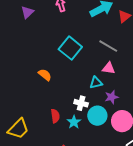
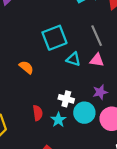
gray line: (108, 46) -> (97, 36), turned 36
cyan square: (70, 48) -> (54, 38), turned 30
cyan triangle: (96, 83) -> (73, 59), moved, turned 32

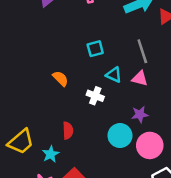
cyan square: (54, 38) -> (95, 49), size x0.6
white cross: (66, 99) -> (95, 96), moved
cyan star: (58, 120) -> (51, 154), moved

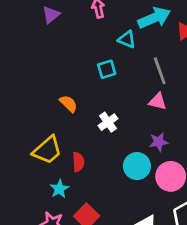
cyan triangle: (114, 75) -> (127, 39), moved
white cross: (95, 96) -> (108, 122), turned 35
yellow trapezoid: (21, 142) -> (47, 150), moved

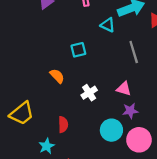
cyan square: (107, 69) -> (78, 50), moved
pink triangle: (158, 101) -> (124, 89), moved
yellow trapezoid: (47, 150) -> (22, 113), moved

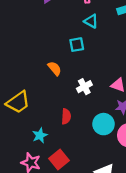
cyan triangle: (108, 25) -> (91, 21), moved
red semicircle: (63, 125) -> (66, 116), moved

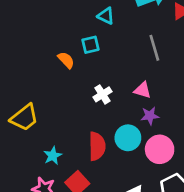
orange semicircle: (55, 68) -> (66, 60), moved
red semicircle: (66, 116) -> (97, 146), moved, size x1.5

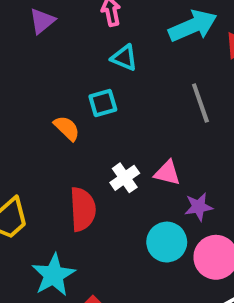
pink triangle: (143, 90) -> (167, 173), moved
red semicircle: (97, 146) -> (83, 209), moved
cyan star: (53, 156) -> (54, 275), size x1.5

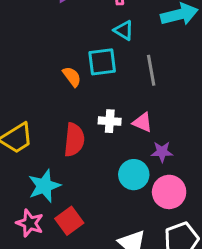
cyan square: (103, 103) -> (102, 62), size x1.4
gray line: (200, 103) -> (151, 70), moved
white cross: (125, 178) -> (110, 121), turned 30

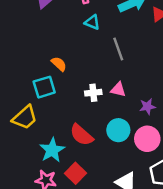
cyan square: (102, 62) -> (44, 87), moved
red semicircle: (74, 140) -> (81, 135), moved, turned 135
purple star: (162, 152) -> (147, 107), moved

